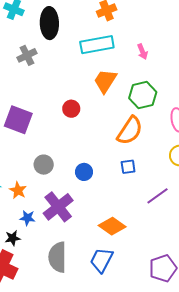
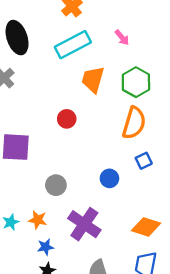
blue circle: (84, 172) -> (109, 178), moved
blue star: (27, 218) -> (46, 247), moved

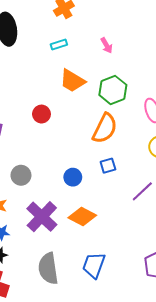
cyan rectangle: (73, 45) -> (59, 45), size x0.5
orange trapezoid: (93, 80) -> (72, 81), turned -84
orange diamond: (146, 227) -> (82, 216), moved

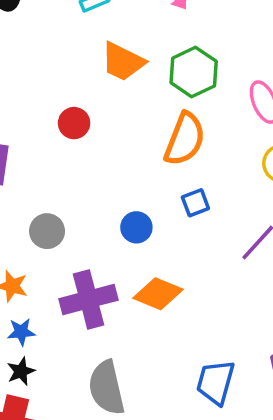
purple cross: (42, 217) -> (89, 299), turned 36
blue trapezoid: (94, 265) -> (216, 382), moved

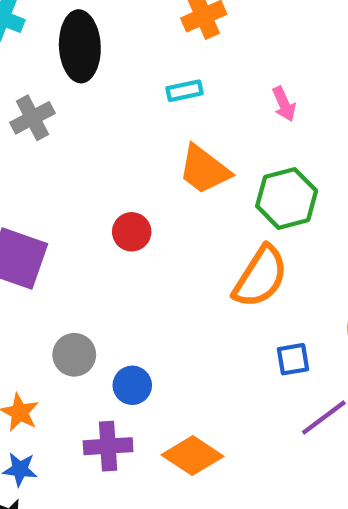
blue square: (195, 203) -> (293, 359), moved
blue circle: (136, 227) -> (132, 385), moved
purple cross: (89, 299) -> (108, 446), size x0.7

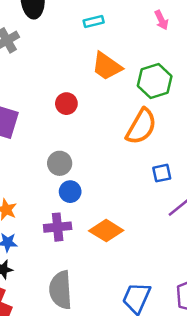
pink arrow: (284, 104) -> (161, 20), moved
gray circle: (74, 355) -> (60, 163), moved

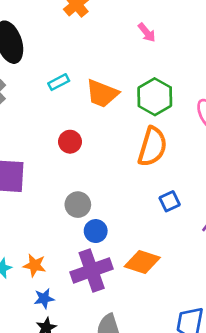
cyan rectangle: (94, 21) -> (59, 82), moved
blue square: (162, 173) -> (170, 201), moved
purple cross: (58, 227) -> (92, 270), size x1.4

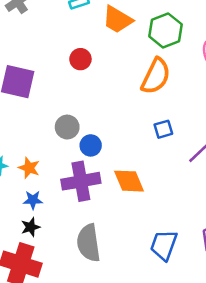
gray circle: (78, 205) -> (67, 127), moved
orange diamond: (142, 262) -> (129, 181), turned 40

